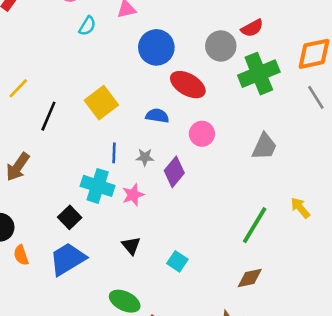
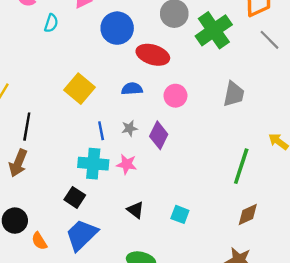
black line: (48, 116) -> (27, 127), moved
pink star: (133, 195) -> (127, 164), turned -30

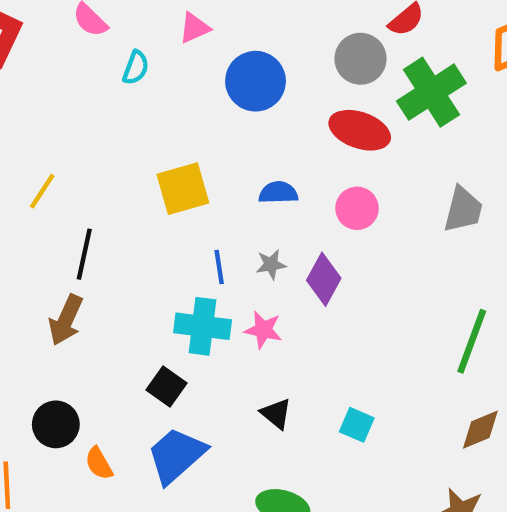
red ellipse: (153, 55) -> (360, 130), moved
yellow square: (80, 89) -> (183, 189), turned 32

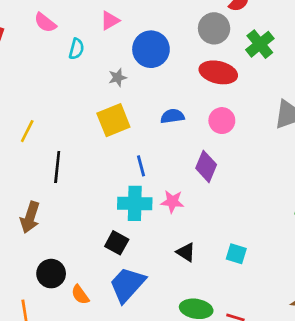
green cross: (431, 92) -> (260, 44), size x0.7
gray star: (271, 264) -> (118, 78), moved
brown arrow: (66, 320) -> (30, 217), moved

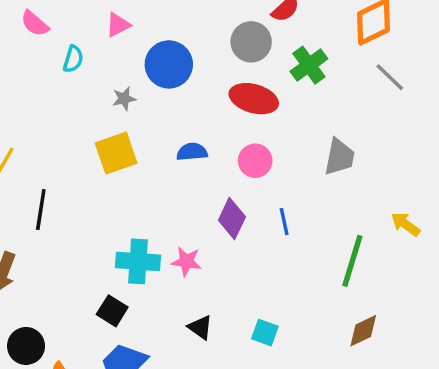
blue line: (141, 166) -> (284, 222), moved

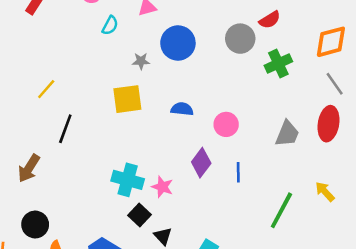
red ellipse: (254, 99) -> (328, 124), moved, turned 72
black square: (112, 311) -> (140, 215), moved

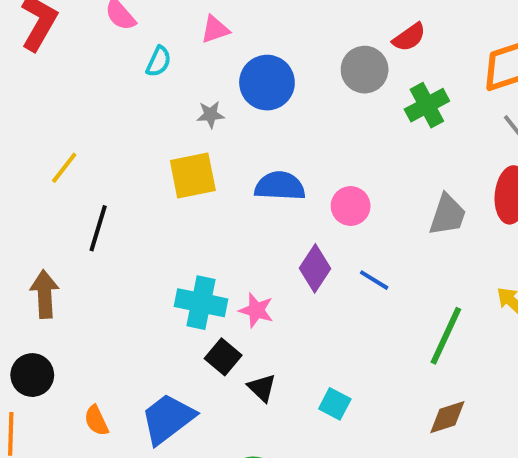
blue semicircle: (182, 109) -> (280, 186), size x1.4
brown arrow: (29, 168) -> (45, 294), turned 148
blue line: (238, 172) -> (374, 280), turned -54
black circle: (35, 225) -> (32, 375), moved

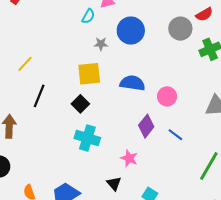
cyan semicircle: (159, 61) -> (88, 16), moved
pink star: (256, 310) -> (129, 158), moved
black square: (223, 357) -> (80, 104), moved

